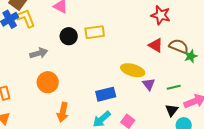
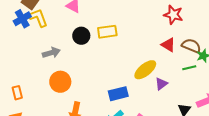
yellow ellipse: (133, 70) -> (145, 70), turned -55
purple triangle: (149, 84) -> (161, 84), turned 32
green line: (174, 87) -> (189, 68), moved

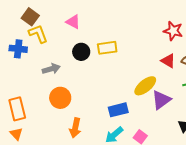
blue cross: (22, 19) -> (18, 49), moved, turned 36
purple triangle: (161, 84) -> (161, 100), size x1.5
orange rectangle: (17, 93) -> (17, 109), size x1.6

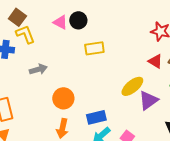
black circle: (81, 52) -> (78, 20), moved
orange circle: (60, 98) -> (63, 98), moved
blue rectangle: (118, 110) -> (96, 117), moved

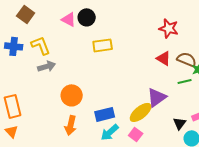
yellow L-shape: (25, 34) -> (41, 45), moved
yellow ellipse: (132, 86) -> (141, 112), moved

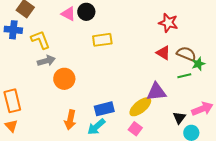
blue cross: (14, 46) -> (13, 30), moved
orange circle: (72, 95) -> (64, 79), moved
purple triangle: (157, 97) -> (156, 92), turned 30
cyan arrow: (110, 132) -> (96, 127), moved

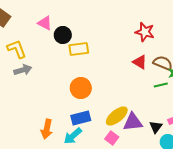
black circle: (86, 12) -> (63, 35), moved
orange circle: (64, 79) -> (81, 88), moved
purple triangle: (156, 92) -> (133, 122), moved

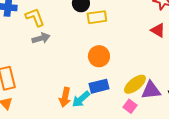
cyan arrow: (73, 136) -> (81, 99), moved

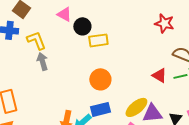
red triangle: (158, 30) -> (159, 75), moved
gray arrow: (41, 38) -> (42, 61), turned -90

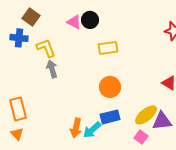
black circle: (82, 26) -> (90, 20), moved

